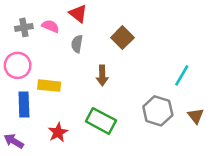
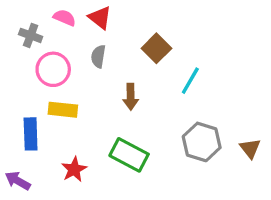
pink semicircle: (50, 26) -> (64, 18), moved
gray cross: (24, 27) -> (31, 35), turned 30
pink circle: (18, 65) -> (53, 69), moved
cyan line: (182, 75) -> (190, 81), moved

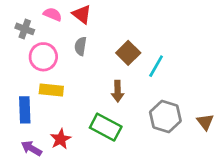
brown square: (156, 48) -> (128, 53), moved
brown arrow: (131, 97) -> (118, 91), moved
purple arrow: (18, 181) -> (31, 148), moved

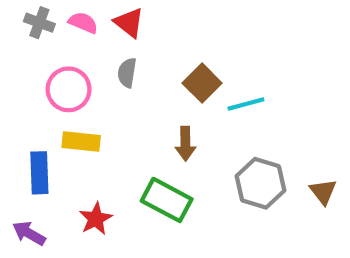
gray cross: (25, 29) -> (39, 23), moved
cyan line: (156, 66) -> (246, 104), turned 45
purple arrow: (31, 148) -> (29, 233), moved

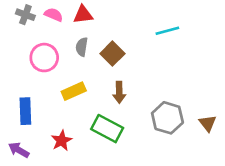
red triangle: (129, 23) -> (83, 15), turned -45
brown square: (202, 83) -> (112, 54), moved
cyan line: (246, 104) -> (167, 31), moved
yellow rectangle: (81, 142) -> (74, 91), moved, turned -30

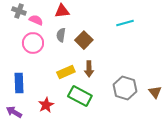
pink semicircle: (54, 15) -> (36, 20), moved
yellow rectangle: (74, 91) -> (66, 72), moved

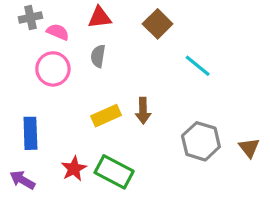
gray cross: (19, 11) -> (30, 17), turned -32
cyan line: (125, 23) -> (198, 66), moved, turned 54
brown square: (84, 40) -> (158, 24), moved
green rectangle: (80, 96) -> (114, 172), moved

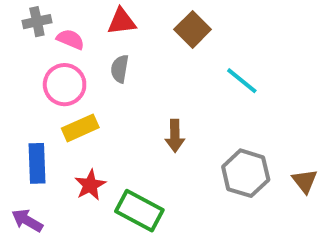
yellow rectangle: (106, 116) -> (80, 128), moved
red star: (74, 169) -> (90, 185), moved

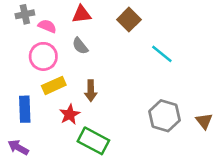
gray semicircle: (120, 69) -> (80, 46), turned -48
brown arrow: (175, 136) -> (91, 91), moved
red star: (90, 185) -> (70, 114), moved

